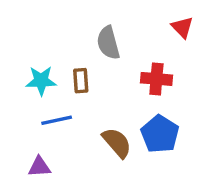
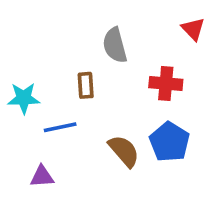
cyan star: (41, 81) -> (24, 98), moved

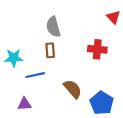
gray semicircle: (115, 45) -> (53, 27), moved
blue pentagon: (169, 142) -> (102, 103), moved

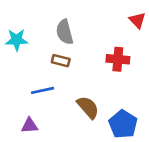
brown rectangle: (50, 50) -> (61, 61), turned -72
cyan star: (14, 58) -> (17, 40), moved

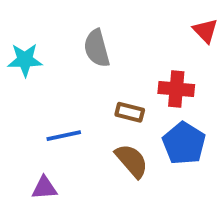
brown rectangle: (61, 61) -> (130, 112), moved
blue pentagon: (123, 124) -> (184, 143), moved

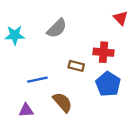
gray semicircle: (97, 48) -> (57, 28), turned -120
brown semicircle: (132, 161) -> (63, 102), moved

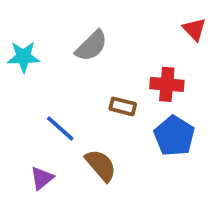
blue line: (37, 80) -> (60, 129), turned 54
purple triangle: (26, 110) -> (42, 178), turned -35

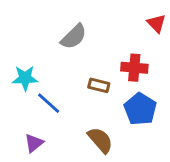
cyan star: (23, 57) -> (25, 78), moved
brown semicircle: (101, 165) -> (100, 140), moved

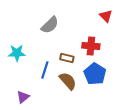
blue line: (49, 103) -> (45, 70), moved, turned 66
brown semicircle: (100, 140) -> (68, 81), moved

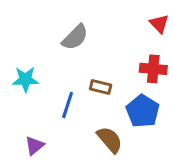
red cross: (91, 46) -> (153, 69), moved
brown semicircle: (68, 81) -> (110, 140), moved

